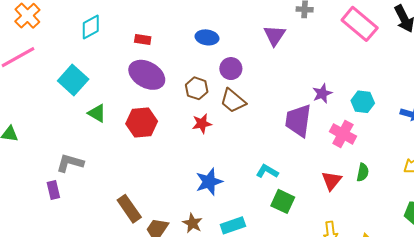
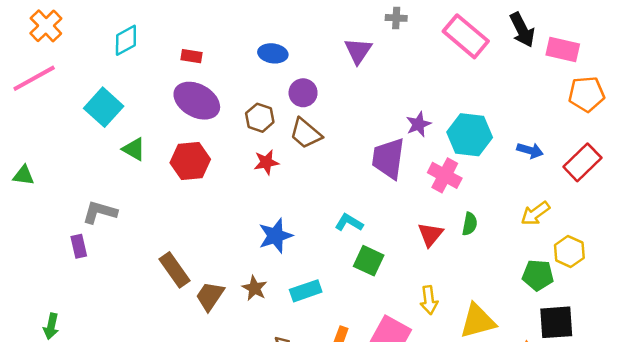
cyan hexagon: (363, 102) -> (470, 135), size x1.5

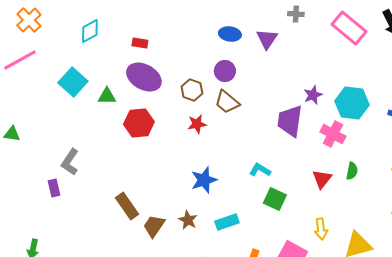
blue ellipse: (273, 53) -> (230, 34), moved
green triangle: (134, 149) -> (107, 96), moved, turned -30
gray L-shape: (100, 212) -> (70, 162), turned -72

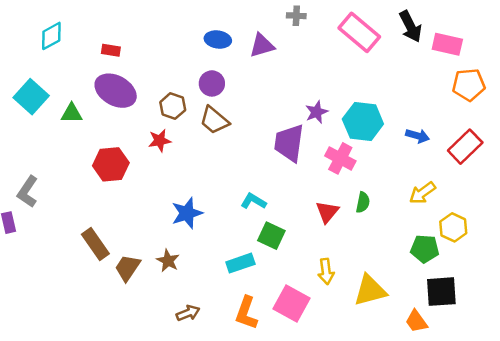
purple triangle: (267, 39) -> (262, 45), turned 40
red hexagon: (139, 123) -> (111, 164), moved
red star: (197, 124) -> (160, 141), moved
cyan rectangle: (227, 222) -> (240, 263), moved

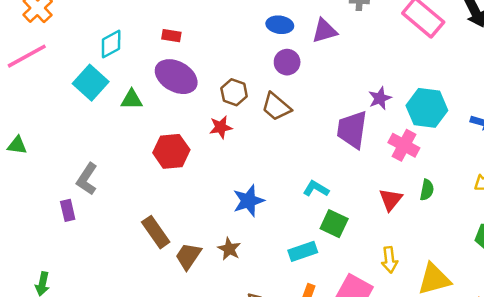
cyan diamond: (51, 36) -> (111, 44), moved
purple circle: (212, 83) -> (287, 62), moved

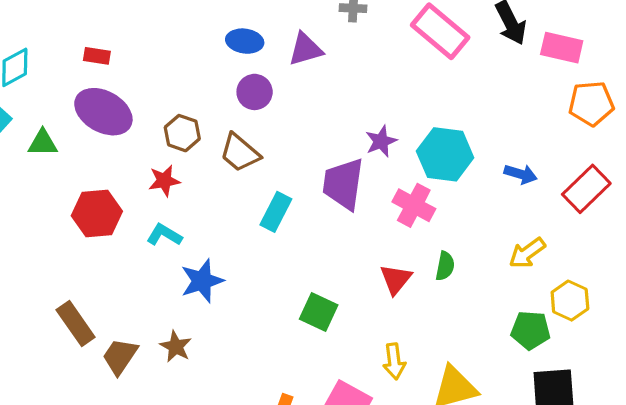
cyan L-shape: (316, 189) -> (164, 235), moved
cyan rectangle: (303, 251) -> (276, 212), moved, turned -44

